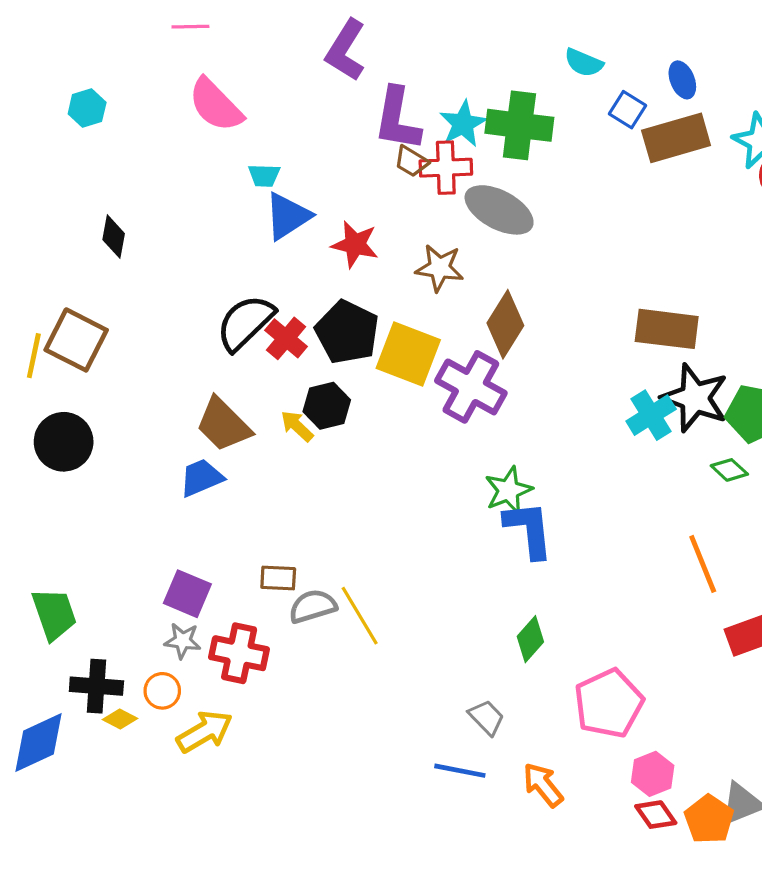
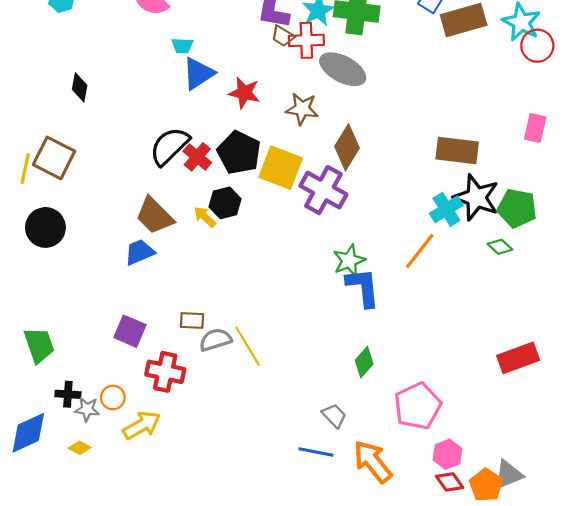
orange line: (703, 564) -> (420, 251), moved, turned 60
gray star: (183, 641) -> (87, 409), moved
black cross: (96, 686) -> (68, 394), size x0.7
yellow diamond: (120, 719) -> (80, 448), moved
orange arrow: (543, 785) -> (373, 462), size x1.4

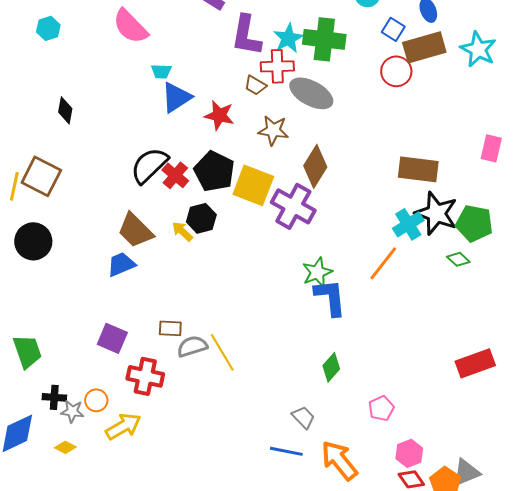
brown trapezoid: (283, 36) -> (255, 85), moved
red circle: (537, 46) -> (396, 71), moved
pink pentagon: (418, 406) -> (381, 408), size x0.6

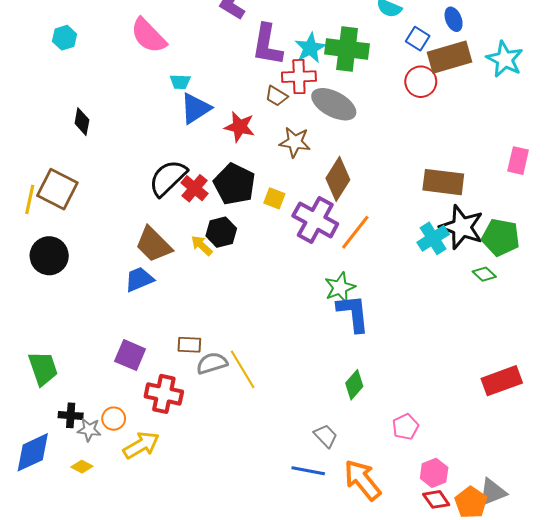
yellow square: (253, 185) -> (274, 198), size x0.5
orange line: (383, 263) -> (355, 232), moved

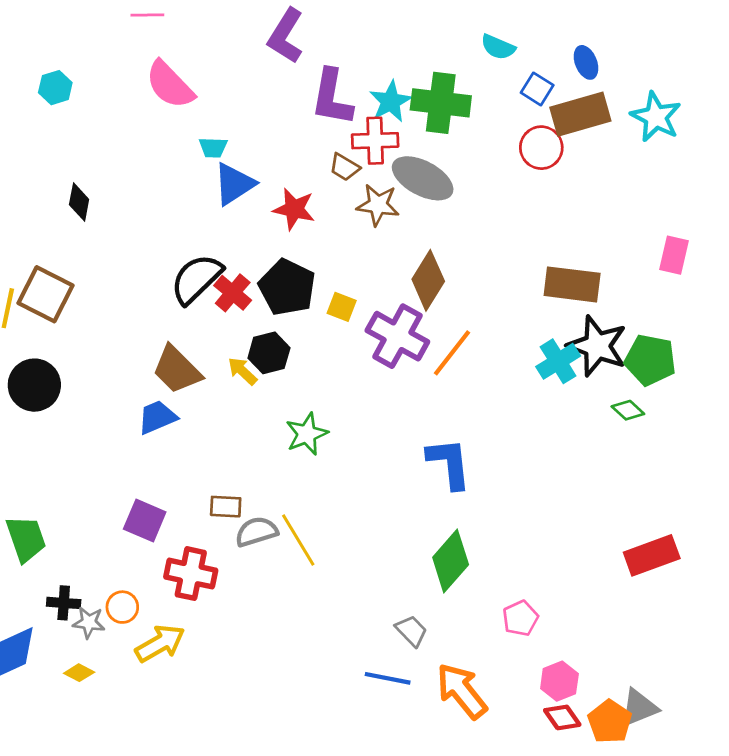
brown star: (295, 142) -> (378, 205), moved
green star: (340, 287) -> (307, 434), moved
green diamond: (354, 385) -> (451, 561), size x1.5

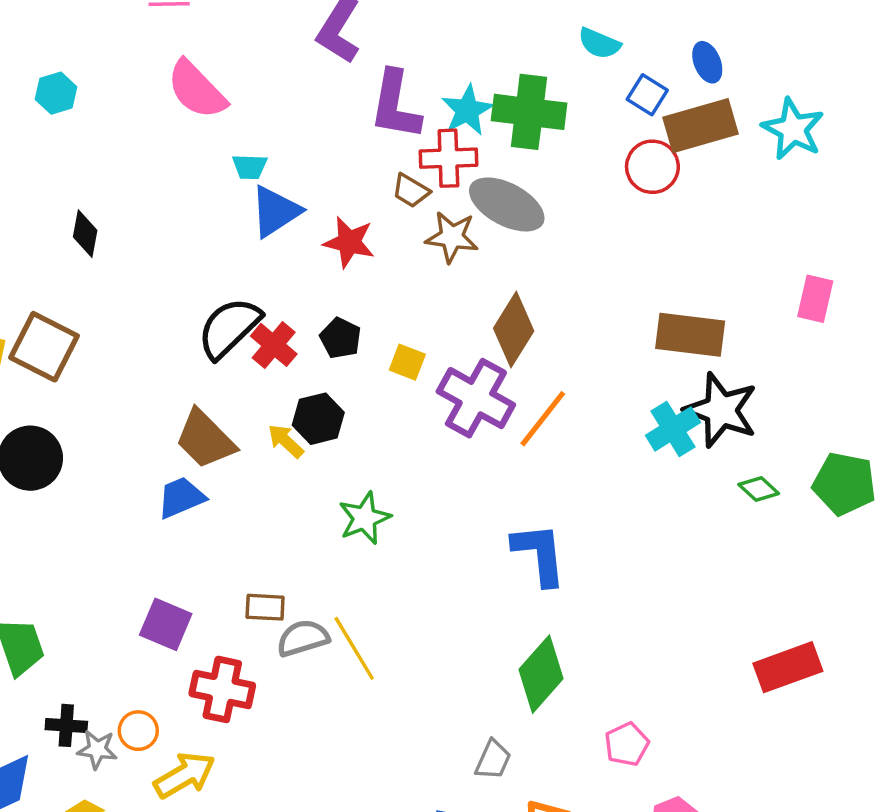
black pentagon: (287, 287) -> (341, 338), size x0.6
green pentagon: (650, 360) -> (844, 484), moved
gray trapezoid: (411, 631) -> (493, 760), turned 68

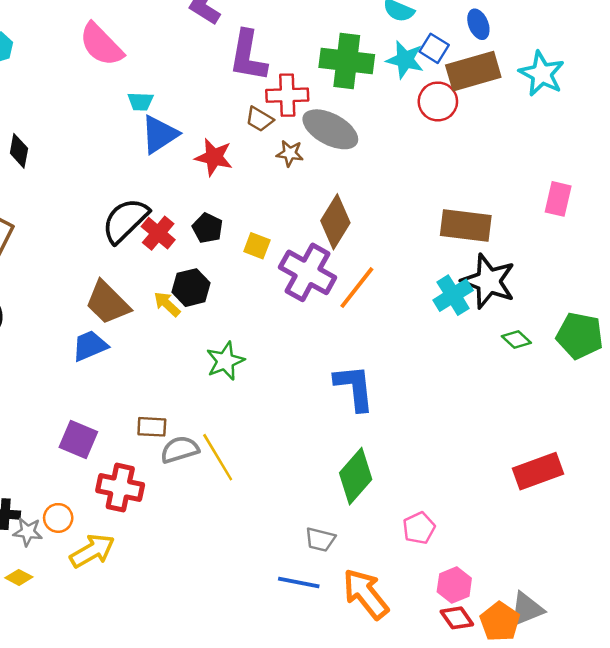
cyan star: (467, 110) -> (405, 60), moved, turned -30
brown star: (452, 237) -> (290, 153), size x0.7
gray trapezoid: (493, 760) -> (320, 539), turned 80

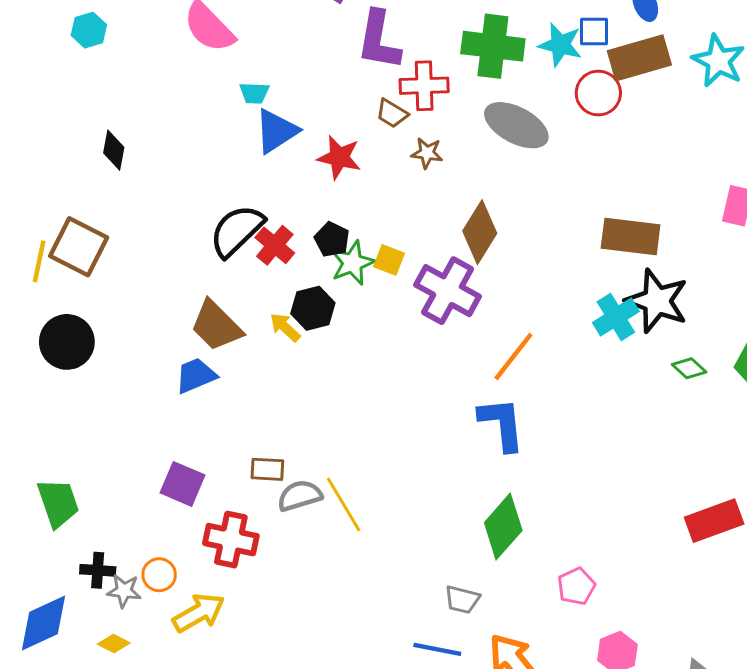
blue square: (434, 48) -> (594, 32), turned -32
gray ellipse: (330, 129) -> (516, 125), moved
orange line: (357, 288) -> (513, 357), moved
green star: (225, 361) -> (352, 263), moved

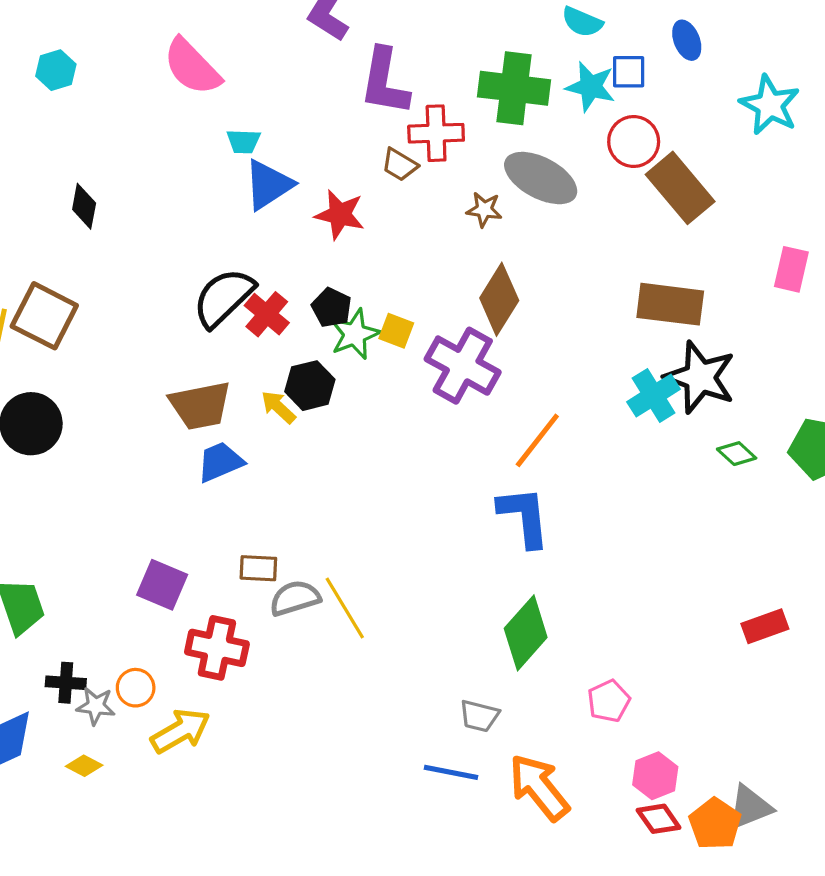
brown rectangle: (639, 58) -> (680, 188), moved, turned 66
brown star: (427, 153) -> (484, 210), moved
brown trapezoid: (216, 326) -> (200, 405), turned -56
blue trapezoid: (196, 376) -> (220, 462), moved
red rectangle: (714, 521) -> (765, 626), size x0.7

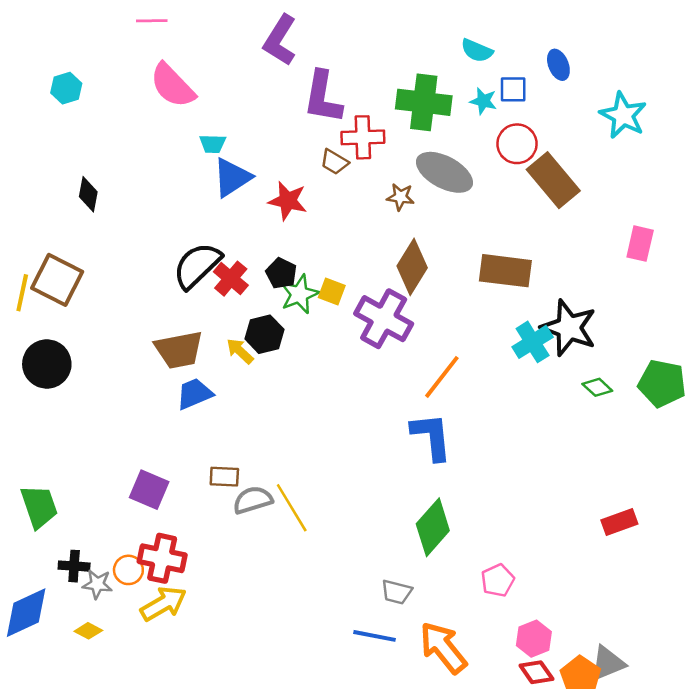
cyan star: (590, 87) -> (483, 101), size x0.7
brown rectangle: (670, 304) -> (505, 271), moved
red cross: (217, 648) -> (162, 558), moved

